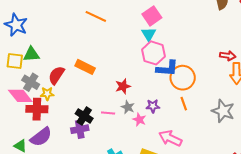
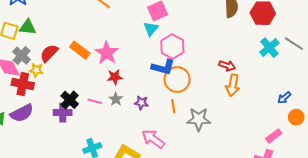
pink hexagon: (154, 53) -> (172, 46), moved
gray star: (223, 111) -> (199, 119), moved, turned -30
pink star: (139, 120) -> (107, 53), moved, size x1.6

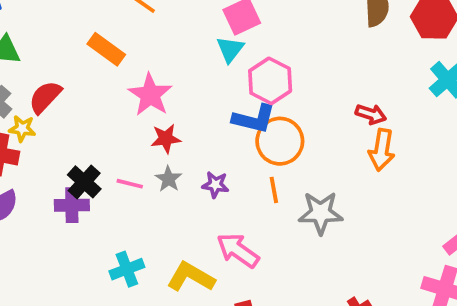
orange rectangle: (80, 50) -> (106, 49), moved

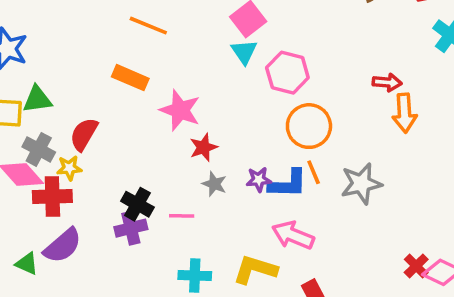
blue L-shape: (254, 119) -> (288, 184), moved
pink line: (130, 184) -> (182, 216), moved
cyan cross: (127, 269) -> (195, 276), turned 36

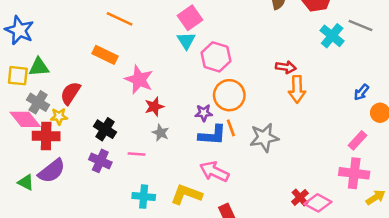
purple star: (259, 179) -> (204, 113), moved
black cross: (137, 204) -> (105, 129), moved
purple cross: (131, 228) -> (100, 161), turned 35

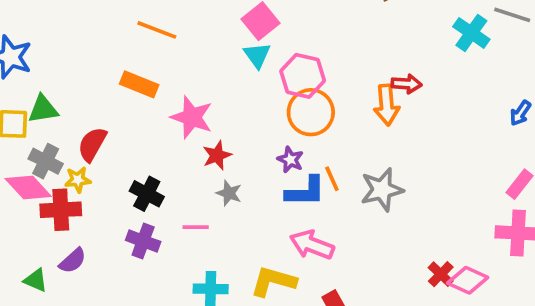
orange arrow: (297, 89) -> (387, 105), moved
orange circle: (229, 95) -> (311, 112), moved
purple star: (204, 113) -> (290, 160), turned 30
purple semicircle: (52, 171) -> (73, 261), size x0.7

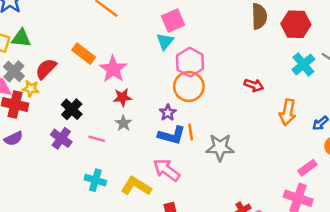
orange rectangle: (139, 84) -> (84, 54), moved
orange arrow: (387, 105) -> (288, 112), moved

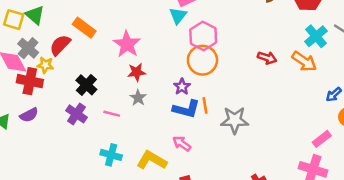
green triangle: (21, 38) -> (35, 15), turned 35
orange rectangle: (84, 54) -> (84, 28), moved
orange arrow: (288, 112) -> (304, 61), moved, turned -65
pink arrow: (167, 170) -> (182, 144), size x0.7

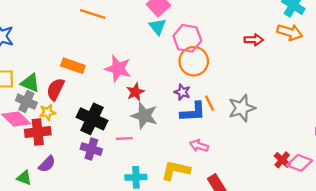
green triangle: (35, 15) -> (30, 83), moved
black cross: (86, 85) -> (92, 119), size x1.4
gray star: (138, 98) -> (144, 116), size x1.6

